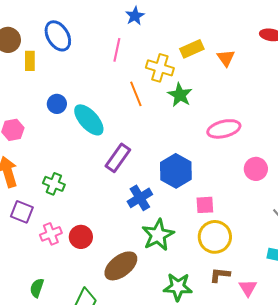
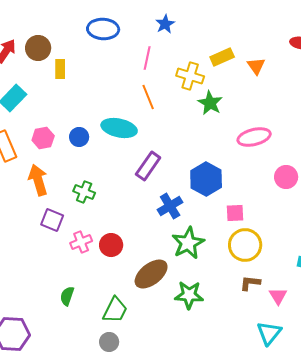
blue ellipse: (58, 36) -> (103, 29), moved, turned -56
orange line: (136, 94) -> (148, 97), moved
blue circle: (57, 104) -> (79, 137), moved
cyan ellipse: (89, 120) -> (119, 128), turned -36
green star: (178, 287) -> (189, 295), moved

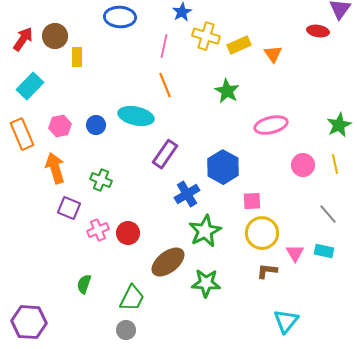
yellow cross: (190, 76) -> (206, 36), moved
pink triangle: (278, 296) -> (295, 253), moved

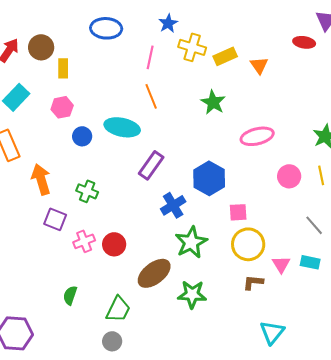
pink hexagon: (60, 126) -> (62, 107), moved

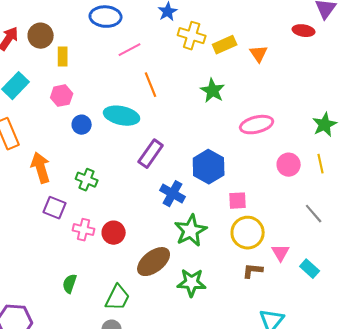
pink line: (150, 57) -> (130, 50), moved, turned 50
blue cross: (173, 205) -> (173, 194), turned -30
pink cross: (84, 241) -> (84, 230), turned 35
cyan rectangle: (310, 262) -> (310, 269), moved, turned 30

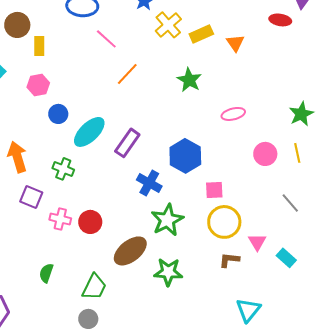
yellow cross: (192, 36) -> (168, 25), turned 32
pink line: (130, 50) -> (106, 39), turned 70
orange line: (151, 85) -> (127, 74), turned 65
cyan ellipse: (122, 116) -> (89, 132), moved, turned -56
pink ellipse: (257, 125) -> (233, 114), size x0.7

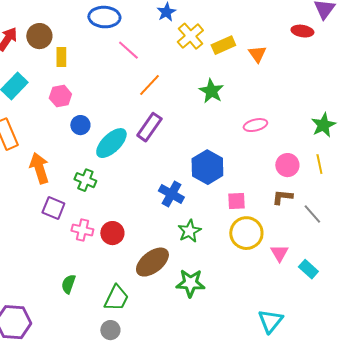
purple rectangle: (127, 143) -> (149, 127), moved
green star: (167, 220) -> (189, 231), size x0.7
brown L-shape: (229, 260) -> (282, 197), moved

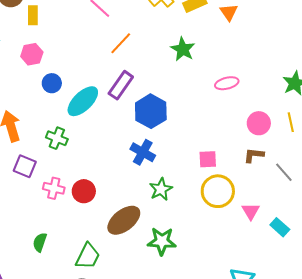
blue hexagon: (207, 167) -> (151, 111), moved

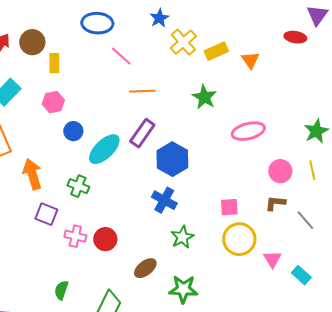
orange line: (121, 43) -> (142, 91), turned 45
pink ellipse: (227, 83) -> (248, 131), size x1.4
brown ellipse: (124, 220) -> (145, 268), size x0.7

